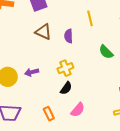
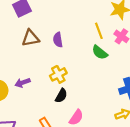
yellow line: (90, 18) -> (99, 31), moved
brown triangle: (43, 32) -> (30, 38), turned -30

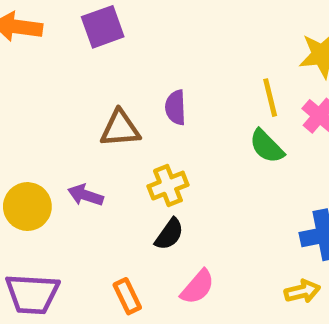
brown triangle: (30, 38) -> (120, 128), moved
purple arrow: (23, 83) -> (85, 195), turned 32

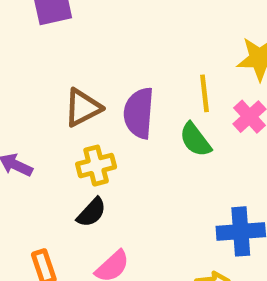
purple semicircle: (176, 107) -> (139, 113), moved, size x1.5
brown triangle: (120, 128) -> (83, 108), moved, turned -30

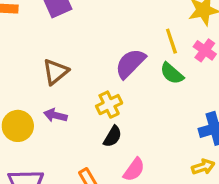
brown triangle: (83, 108) -> (55, 72), moved
purple semicircle: (139, 113) -> (130, 63), turned 52

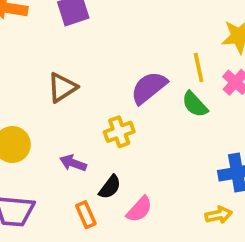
purple arrow: (55, 115) -> (73, 163), moved
black semicircle: (113, 136) -> (110, 187), moved

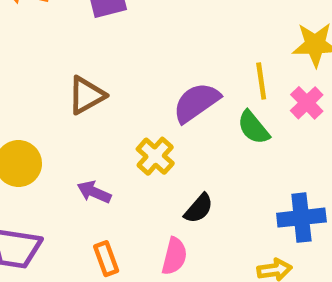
yellow cross: (119, 132) -> (155, 156), turned -32
black semicircle: (110, 187) -> (199, 208), moved
pink semicircle: (139, 209) -> (174, 256), turned -32

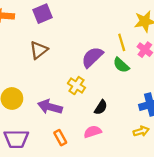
brown triangle: (86, 95) -> (39, 50), moved
purple arrow: (94, 192) -> (50, 107), size x1.5
pink semicircle: (174, 256) -> (93, 132), turned -114

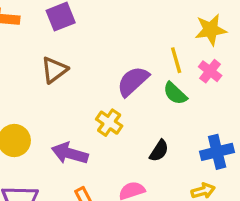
black semicircle: (101, 107) -> (159, 151), moved

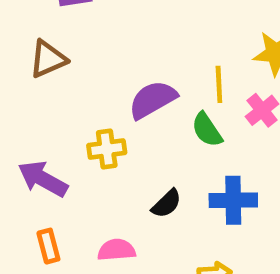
yellow cross: (109, 123) -> (107, 149), turned 35
blue cross: (217, 152) -> (233, 200), moved

